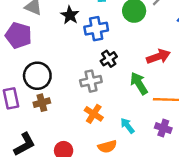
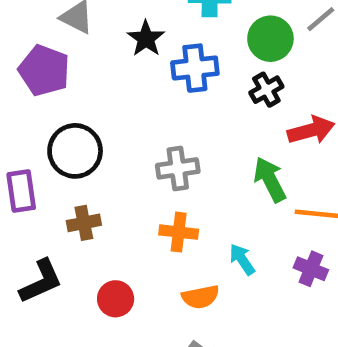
black cross: (109, 59) -> (266, 90), moved
brown cross: (42, 103) -> (84, 223), moved
orange cross: (94, 114) -> (179, 232), turned -30

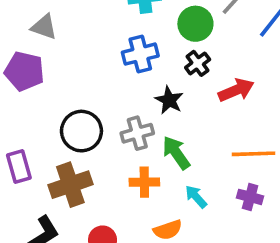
black star: (146, 39) -> (169, 100), moved
black circle: (75, 151) -> (81, 131), moved
green arrow: (270, 180) -> (176, 153), moved
brown cross: (84, 223) -> (70, 185), size x1.6

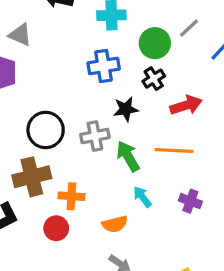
black star: (169, 100) -> (126, 109), turned 30
orange line: (254, 154) -> (174, 151), moved
orange cross: (144, 182) -> (71, 196), moved

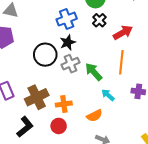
black star: (126, 109) -> (68, 42), moved
black circle: (46, 130) -> (45, 55), moved
orange line: (174, 151) -> (121, 62), turned -75

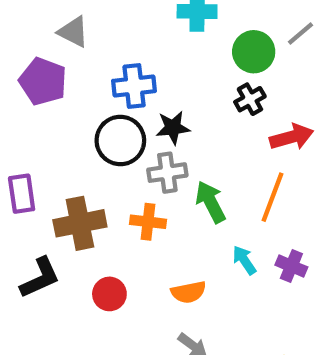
blue cross: (67, 19) -> (134, 86), moved
cyan arrow: (108, 95) -> (244, 260), moved
orange cross: (64, 104) -> (148, 222), moved

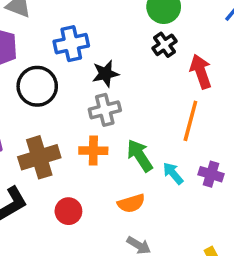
red arrow: (292, 137) -> (201, 71), turned -88
black circle: (120, 141) -> (37, 86), moved
green arrow: (211, 202) -> (140, 155), moved

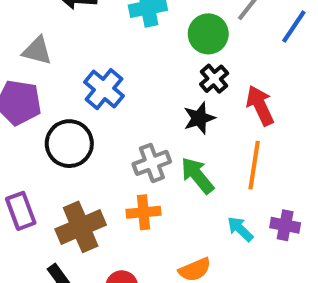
blue cross: (71, 44) -> (104, 89), turned -32
black star: (105, 74) -> (199, 118), moved
green arrow: (140, 155) -> (197, 175), moved

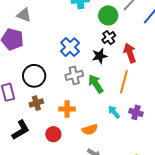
blue cross: (104, 89) -> (70, 47), moved
black circle: (69, 144) -> (34, 76), moved
orange cross: (143, 212) -> (67, 109), moved
brown cross: (81, 227) -> (36, 103), size x0.6

